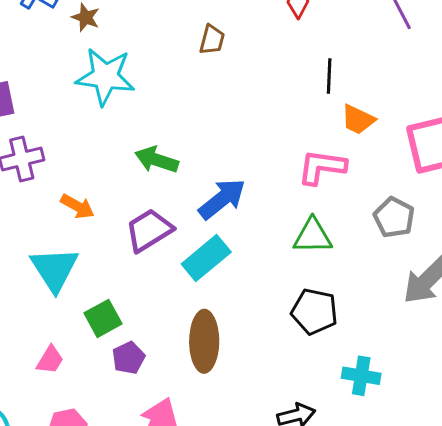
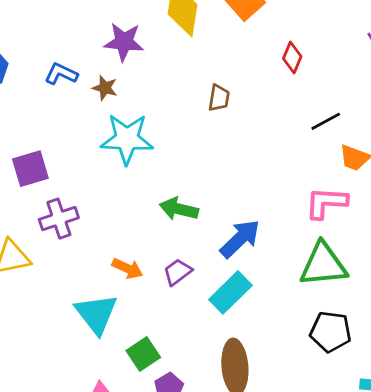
black line: (329, 76) -> (326, 121), turned 64
orange arrow: (77, 206) -> (127, 268), moved
purple trapezoid: (149, 230) -> (177, 272), size x0.7
green triangle: (313, 236) -> (323, 265), size x1.4

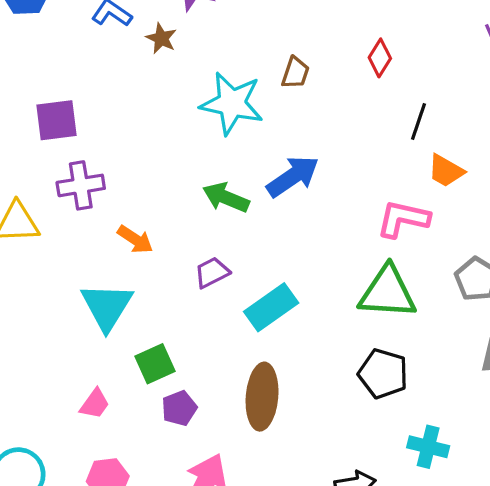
red diamond: (292, 57) -> (380, 58), moved
black line: (326, 121) -> (418, 121), turned -52
cyan star: (127, 139) -> (232, 103), moved
blue arrow: (240, 239) -> (293, 176), moved
orange arrow: (127, 268) -> (135, 239), moved

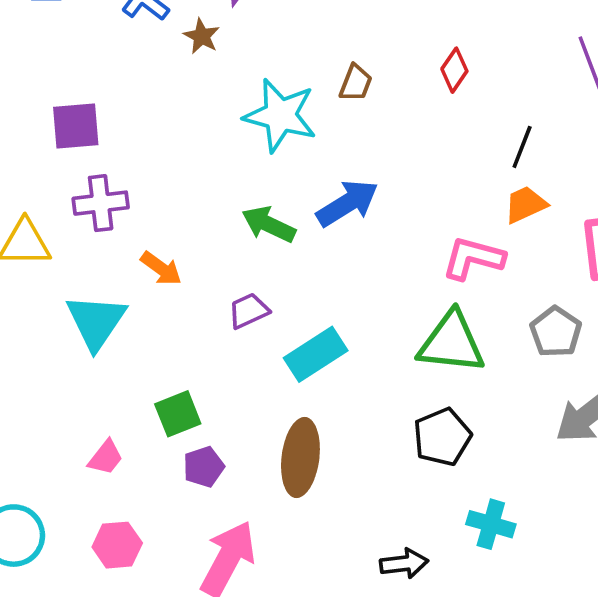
black line: (418, 121) -> (522, 147), moved
orange trapezoid: (446, 171) -> (525, 205), turned 123
cyan triangle: (107, 307) -> (96, 322), moved
black pentagon: (383, 374) -> (442, 437), turned 30

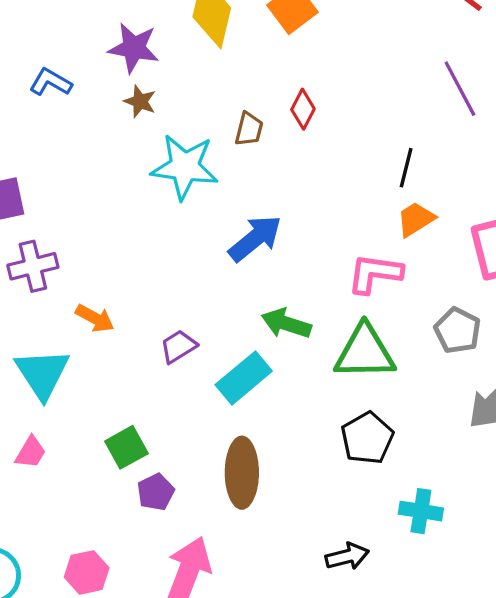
brown star: (202, 36) -> (140, 101), moved
red diamond: (454, 70) -> (303, 109), moved
green arrow: (269, 224) -> (286, 323), moved
pink trapezoid: (106, 457) -> (31, 452), moved

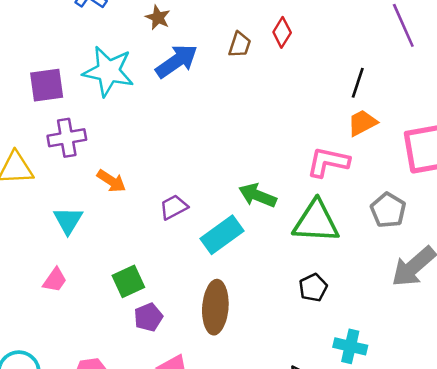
cyan star: (185, 167) -> (108, 71), moved
blue arrow: (255, 238) -> (177, 61), moved
cyan triangle: (42, 374) -> (68, 220), size x0.7
black pentagon: (367, 438) -> (313, 288), size x0.7

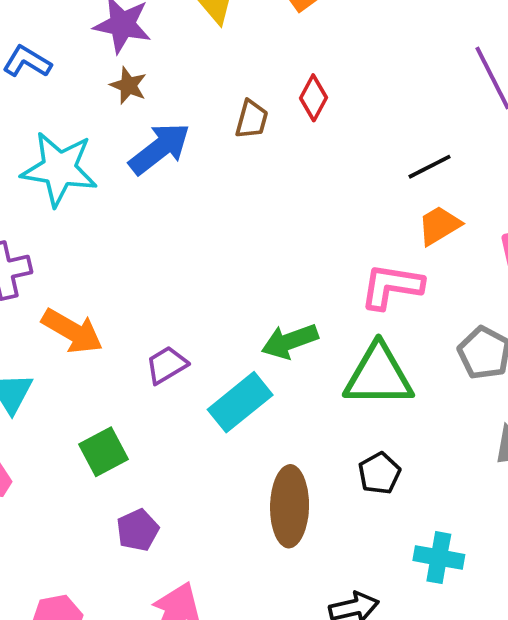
black line: (358, 83) -> (429, 167), turned 48
orange arrow: (111, 181) -> (72, 331), size x1.4
green arrow: (258, 195) -> (290, 341), turned -39
green square: (128, 281) -> (103, 452), moved
brown ellipse: (215, 307) -> (290, 506), moved

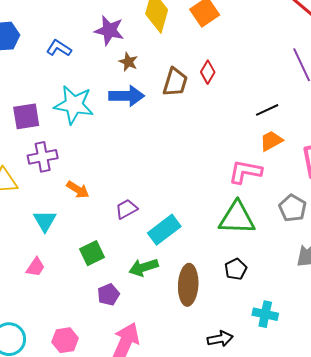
brown star: (128, 85) -> (128, 62), moved
brown trapezoid: (252, 119) -> (175, 82), size x1.4
blue arrow: (160, 149) -> (127, 96), turned 36
orange arrow: (72, 331) -> (78, 190), size x0.7
green arrow: (290, 341) -> (144, 267), moved

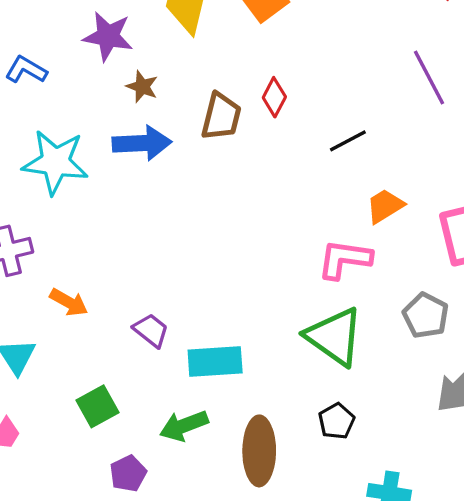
black line: (267, 110) -> (348, 141), moved
purple trapezoid: (126, 209) -> (151, 330), turned 70
green triangle: (237, 218) -> (334, 337), turned 36
cyan rectangle: (164, 230) -> (215, 362), turned 36

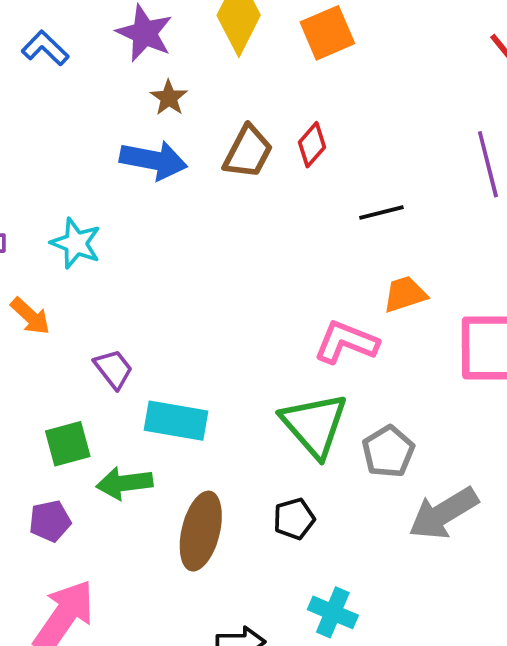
cyan star: (55, 162) -> (76, 243), moved, size x0.7
gray pentagon: (426, 316) -> (388, 452), moved
green square: (97, 406) -> (68, 444), moved

